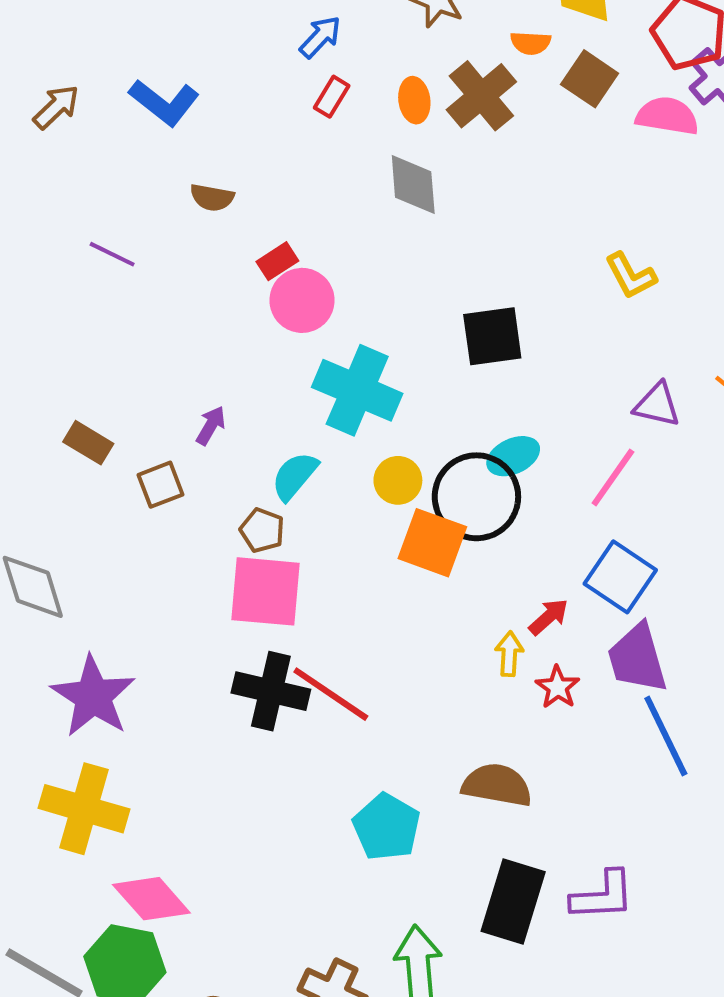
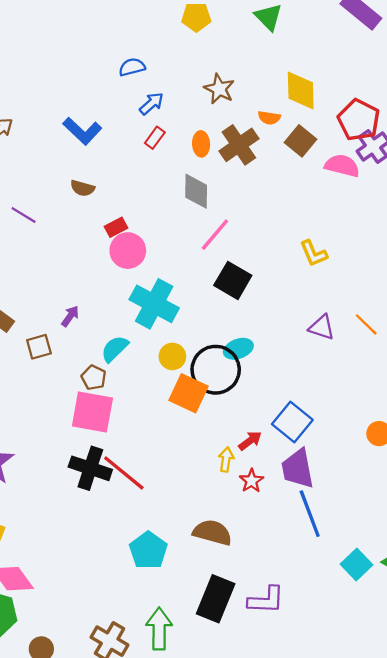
blue L-shape: (164, 102) -> (82, 131), moved
black square: (492, 336) -> (233, 280), turned 33
pink line: (613, 477) -> (215, 235), moved

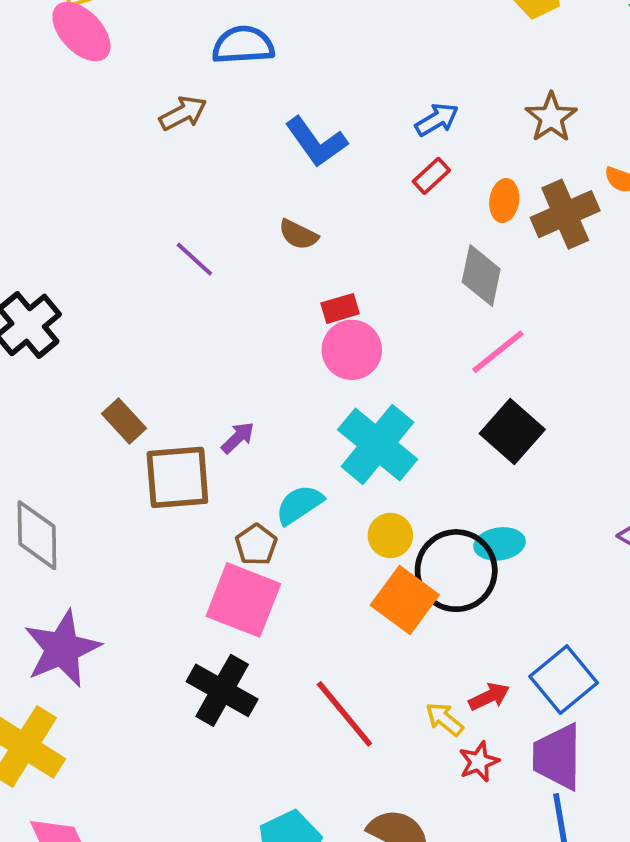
blue semicircle: (132, 67) -> (243, 45), moved, size x1.4
brown square: (39, 347) -> (177, 477), size x1.6
yellow arrow: (226, 459) -> (444, 719), turned -70
red line: (124, 473) -> (344, 714), moved

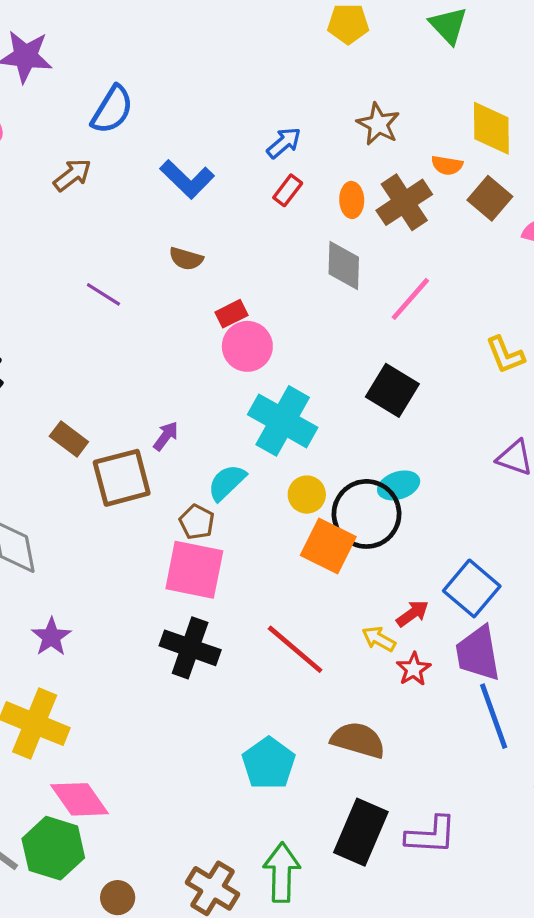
blue semicircle: (243, 45) -> (112, 110), turned 135
pink line: (498, 352) -> (410, 299), moved
purple star: (62, 649) -> (51, 637), size x0.6

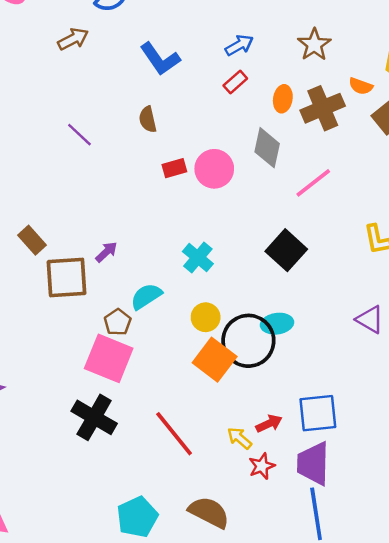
brown semicircle: (186, 259) -> (148, 119), turned 50
pink circle: (247, 346) -> (214, 169), moved
cyan cross: (283, 421) -> (198, 258), size x0.6
blue square: (472, 588) -> (318, 413), turned 33

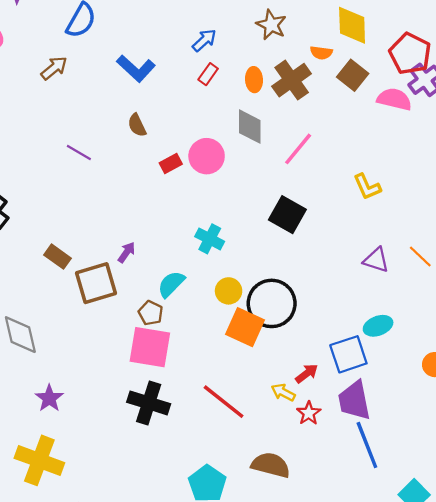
cyan ellipse: (277, 324) -> (378, 326), moved

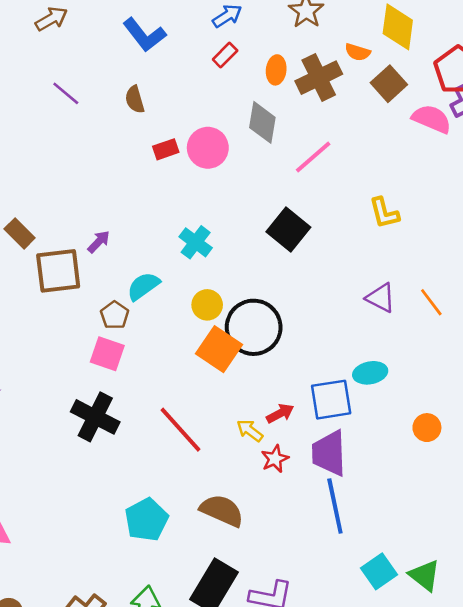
purple line: (79, 153) -> (66, 93), moved
pink square: (150, 347) -> (107, 354), size x0.7

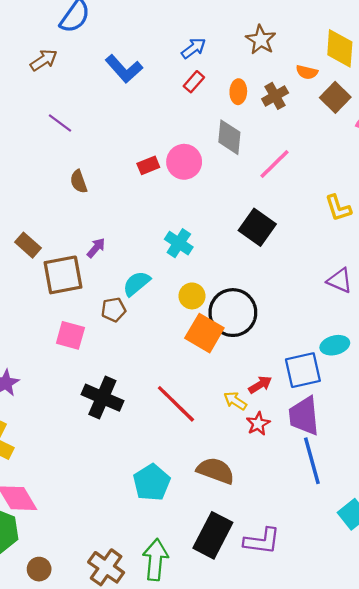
brown cross: (319, 78) -> (275, 96), size x0.7
brown semicircle: (135, 99) -> (79, 182), moved
brown pentagon: (115, 315) -> (114, 310), turned 30
pink square: (107, 354) -> (70, 335), moved

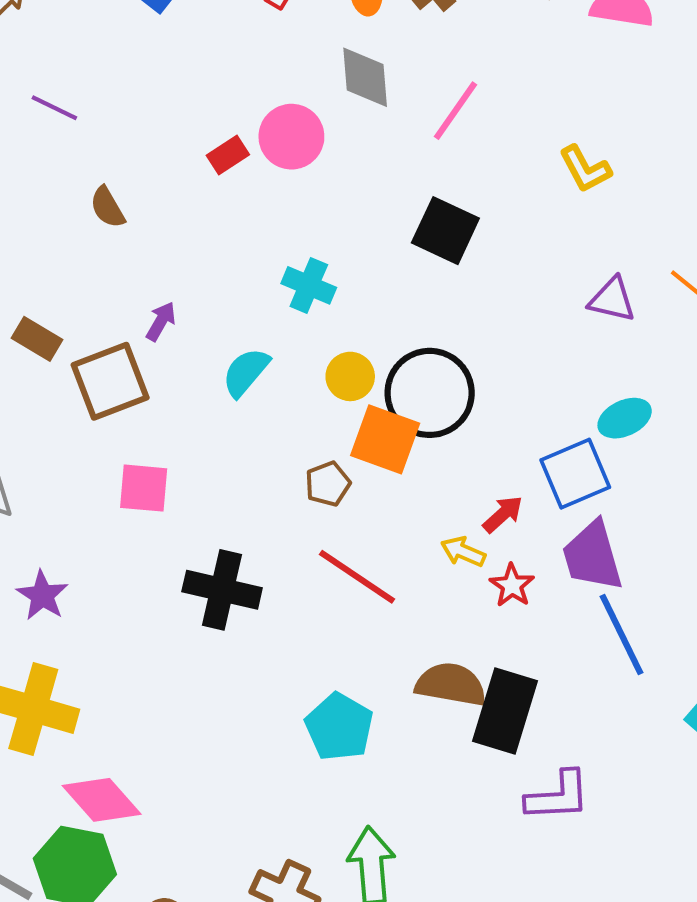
brown pentagon: (114, 310) -> (328, 484), moved
black rectangle: (213, 535) -> (505, 711), moved

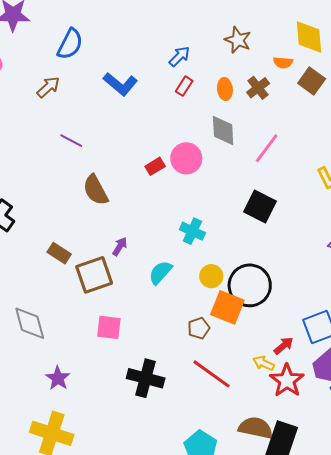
brown semicircle: (107, 207) -> (96, 190), size x1.5
red star: (512, 585) -> (287, 381), size x1.6

